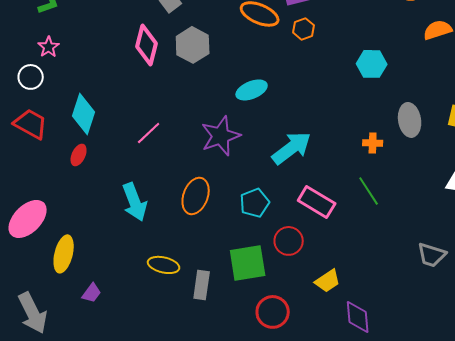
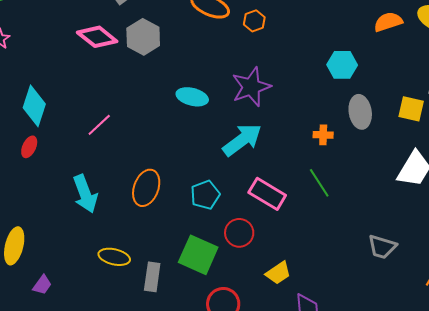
pink diamond: (147, 45) -> (97, 37), turned -66
cyan hexagon: (372, 64) -> (342, 65), moved
cyan ellipse: (252, 90) -> (192, 97), moved, turned 36
purple star: (221, 136) -> (251, 87), moved
green square: (248, 263) -> (198, 255), turned 33

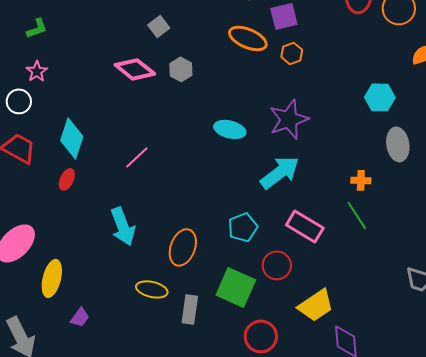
gray hexagon: (143, 37) -> (181, 69), size x0.7
orange cross: (323, 135) -> (361, 180), moved
orange ellipse: (146, 188) -> (183, 247), moved
yellow trapezoid: (278, 273) -> (316, 305), size x1.4

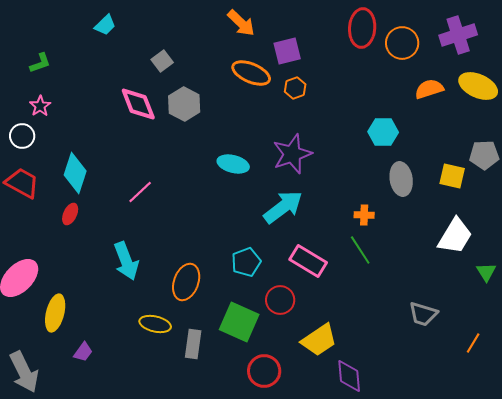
pink diamond: (135, 69) -> (138, 104), turned 30
gray hexagon: (181, 69) -> (184, 104), size x1.4

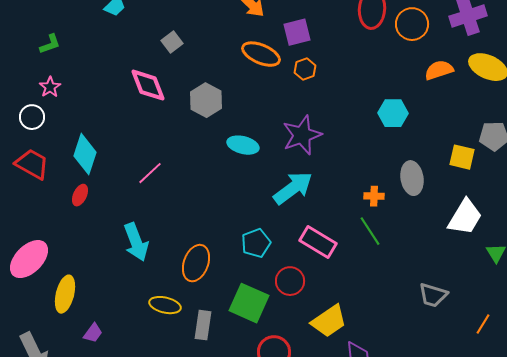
gray hexagon: (184, 104) -> (206, 100), moved
gray ellipse: (401, 179) -> (412, 178), moved

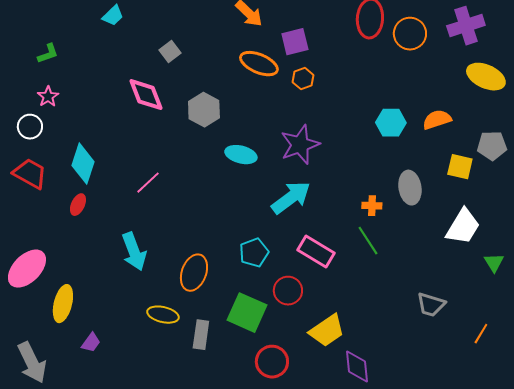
orange semicircle: (439, 70) -> (437, 120), moved

